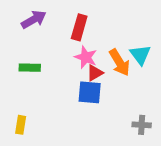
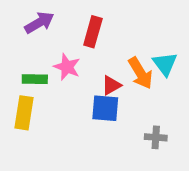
pink star: (86, 57) -> (67, 67), moved
yellow rectangle: (21, 125) -> (24, 113), moved, size x1.5
gray cross: (142, 125) -> (156, 137), moved

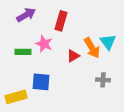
blue square: (105, 108) -> (41, 82), moved
yellow rectangle: (24, 113) -> (16, 97), moved, turned 65
gray cross: (156, 137) -> (103, 80), moved

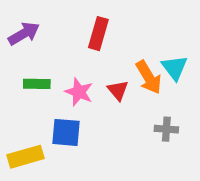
purple arrow: (26, 15) -> (24, 34), moved
pink star: (44, 44) -> (79, 92), moved
red triangle: (73, 56) -> (118, 90), turned -40

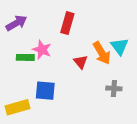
pink star: (79, 92) -> (42, 50), moved

